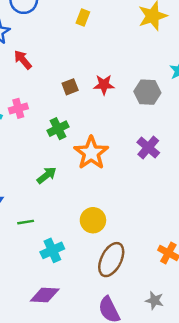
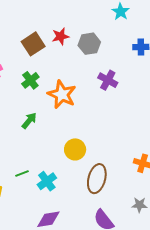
brown square: (70, 87) -> (33, 44), size x1.6
gray hexagon: (147, 92) -> (89, 44), moved
green line: (26, 222) -> (22, 173), moved

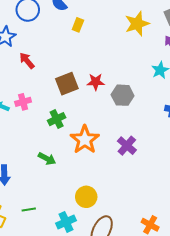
purple cross: (108, 80) -> (127, 146), moved
green arrow: (29, 121) -> (47, 159), turned 66
cyan cross: (47, 181) -> (66, 222), moved

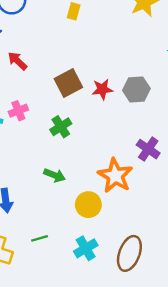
red star: (96, 82) -> (102, 89), moved
orange star: (85, 140) -> (115, 176), moved
yellow circle: (86, 197) -> (88, 205), moved

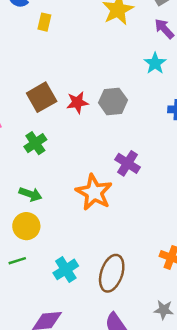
yellow circle: (88, 205) -> (26, 226), moved

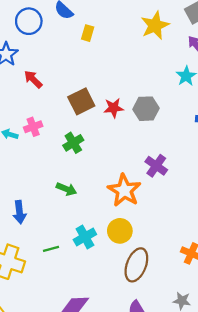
yellow circle: (26, 226) -> (120, 231), moved
cyan cross: (66, 269) -> (85, 237), moved

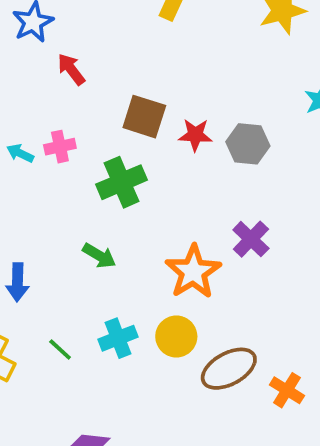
brown square: (81, 101) -> (144, 117), turned 36
green cross: (73, 143) -> (122, 182), size x1.4
green line: (51, 249) -> (60, 349), turned 49
brown ellipse: (136, 265) -> (229, 369), moved, turned 32

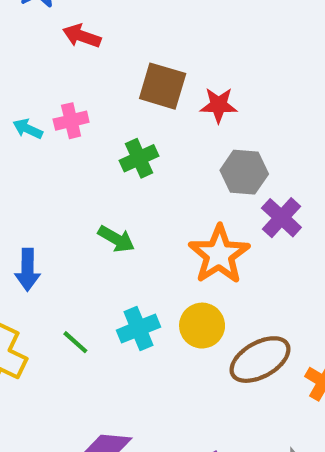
red arrow: (71, 69) -> (82, 36), turned -32
gray hexagon: (248, 144) -> (244, 172), moved
green cross: (122, 182) -> (139, 158), size x0.7

